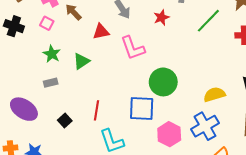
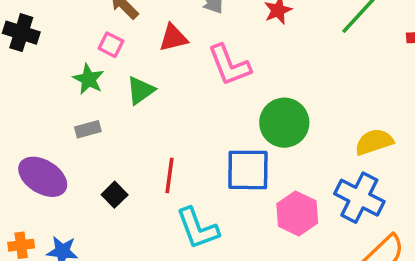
pink square: (47, 23) -> (111, 45), moved
blue cross: (205, 126) -> (359, 198), turned -32

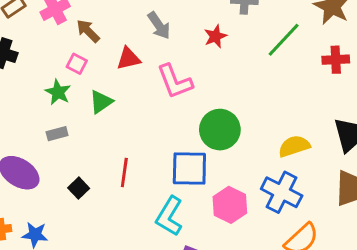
cyan L-shape: (198, 228) -> (169, 216), moved, turned 51

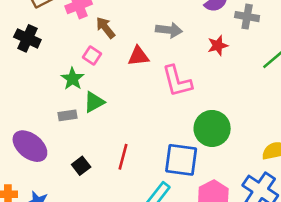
gray arrow: (159, 25) -> (169, 30), turned -55
green triangle: (101, 102) -> (94, 102), moved

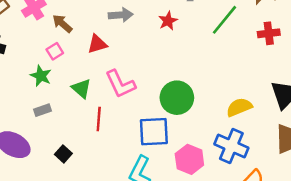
pink square: (92, 55) -> (55, 51), turned 35
pink L-shape: (177, 81) -> (120, 84), moved
green triangle: (94, 102) -> (81, 88), moved, turned -40
red line: (123, 157) -> (99, 119), moved

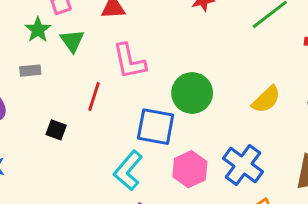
green triangle: (81, 88) -> (72, 41), moved
yellow semicircle: (239, 107) -> (266, 99), moved, turned 145
black square: (63, 154) -> (56, 130), moved, turned -35

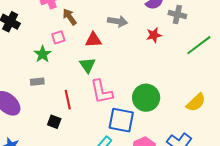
green triangle: (72, 41) -> (87, 65), moved
pink L-shape: (129, 61) -> (101, 92), moved
red line: (94, 97) -> (68, 100), moved, turned -30

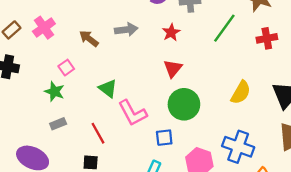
brown arrow: (70, 17) -> (89, 39), moved
red triangle: (93, 40) -> (173, 68), moved, turned -30
blue square: (121, 120) -> (164, 138), size x0.6

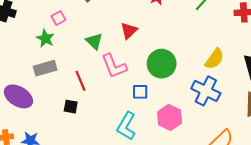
red triangle: (173, 68) -> (129, 31), moved
gray rectangle: (58, 124) -> (45, 68), size x1.5
blue cross: (238, 147) -> (206, 91), moved

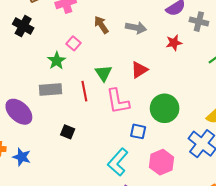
pink square: (59, 18) -> (73, 43), turned -32
red line: (81, 81) -> (84, 91), moved

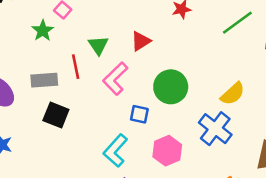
gray rectangle: (51, 89) -> (44, 80), moved
pink L-shape: (118, 101) -> (115, 79), turned 56
black square: (68, 132) -> (56, 115), size x1.5

